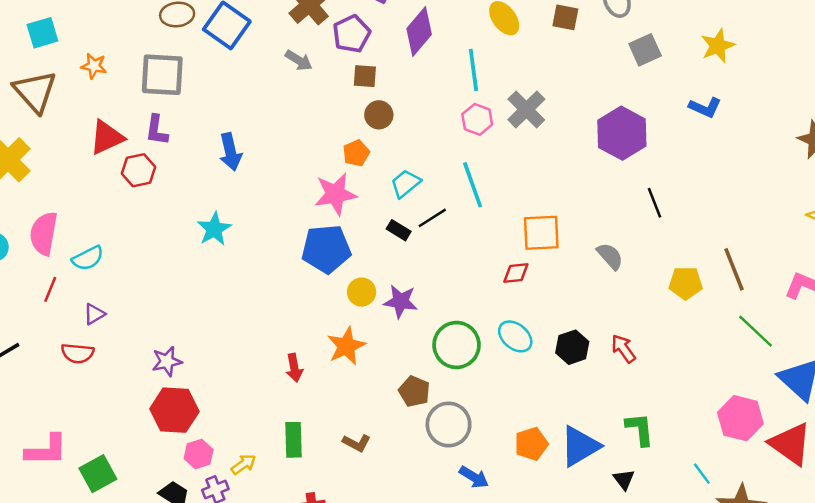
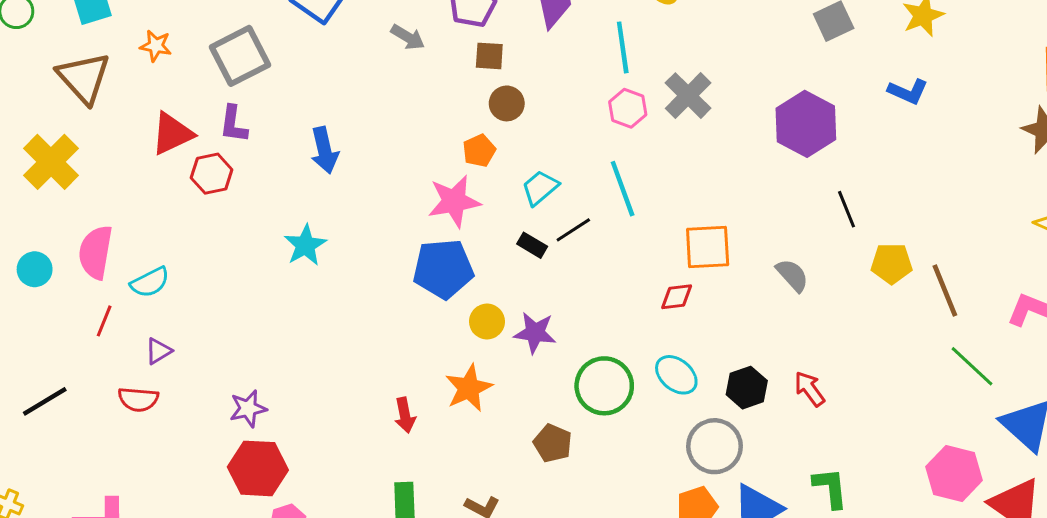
gray square: (162, 75) -> (240, 56), turned -30
yellow pentagon: (686, 283) -> (892, 263), moved
gray circle: (449, 425) -> (715, 446), moved

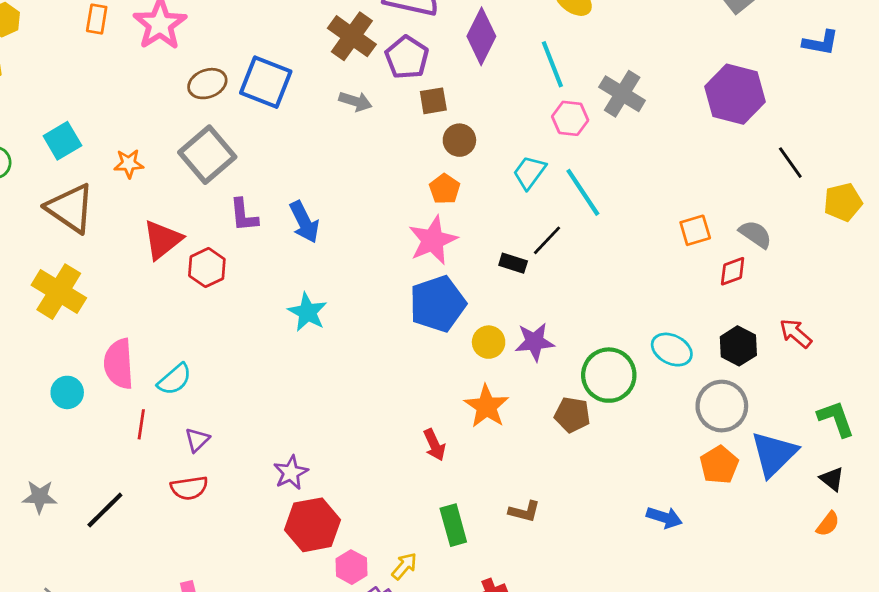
purple L-shape: (233, 124) -> (244, 215), moved
cyan trapezoid: (540, 188) -> (529, 172), moved
orange square: (708, 247) -> (695, 230), moved, size x0.7
red diamond: (677, 297) -> (733, 271), moved
brown pentagon: (553, 443) -> (572, 415), moved

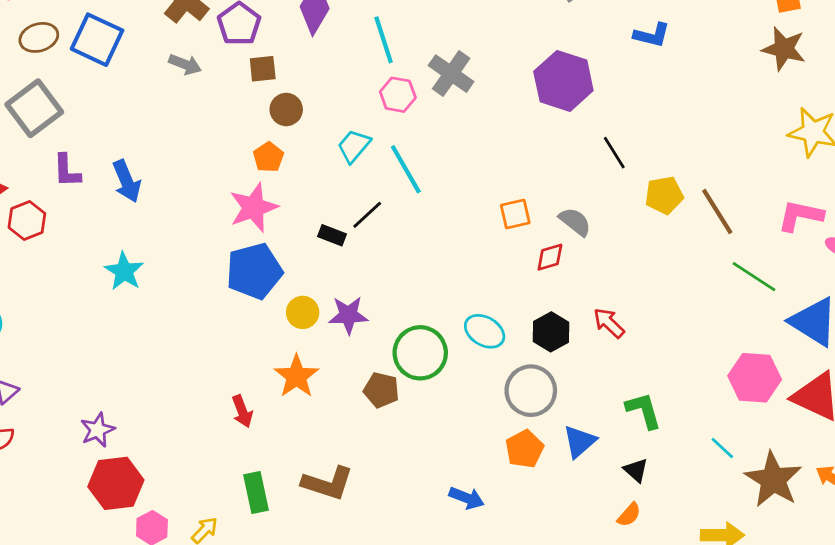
blue triangle: (774, 454) -> (580, 442), size x0.7
brown L-shape: (524, 511) -> (328, 483), size x1.6

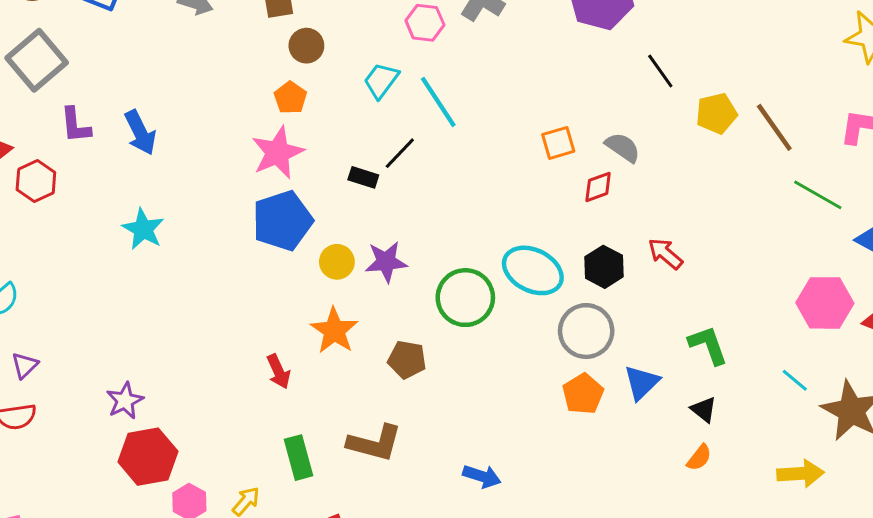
cyan ellipse: (485, 331) -> (533, 270), size x1.4
brown pentagon: (381, 390) -> (407, 360), moved
blue arrow: (467, 498) -> (482, 476), moved

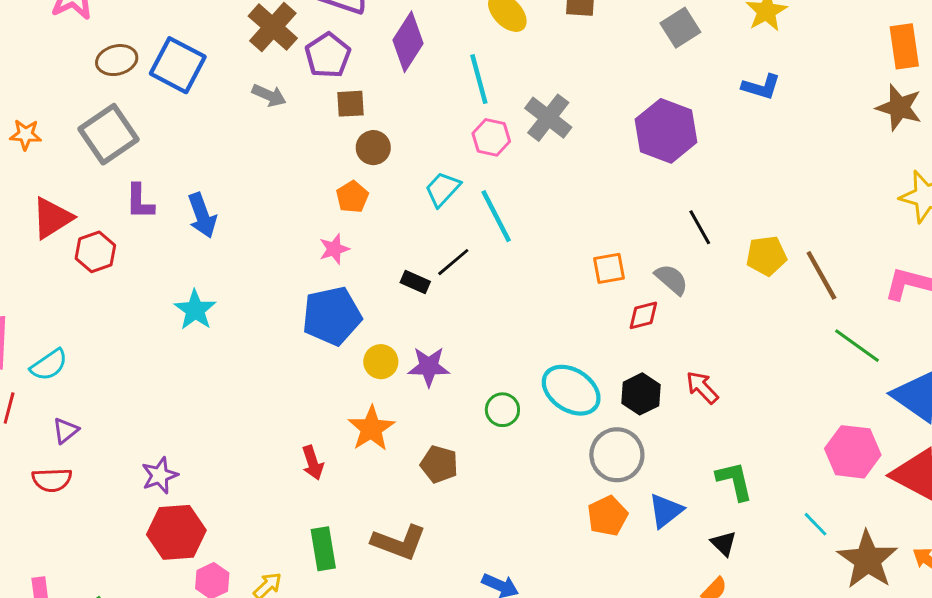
black line: (660, 71) -> (700, 227), moved
pink star: (278, 153) -> (334, 249), size x0.6
green circle: (465, 298) -> (502, 410), size x0.6

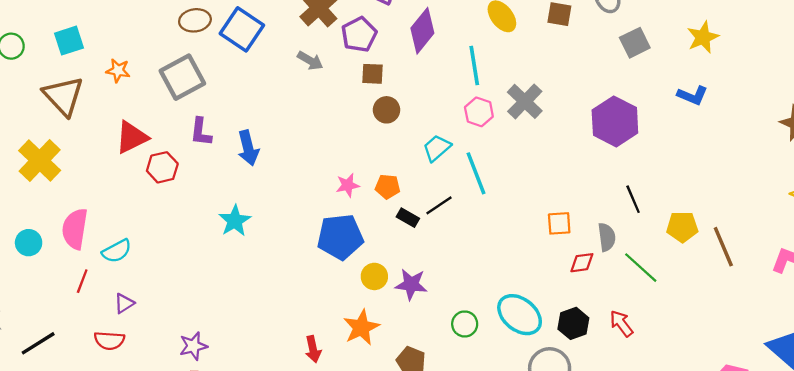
orange pentagon: (352, 197) -> (388, 187), moved, turned 30
gray semicircle: (671, 279) -> (607, 237), turned 36
green line: (857, 346) -> (641, 268), moved

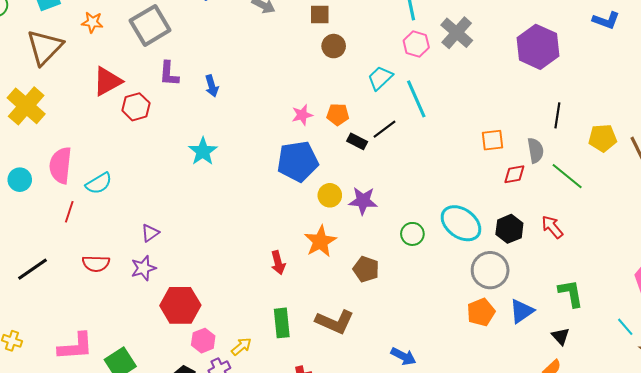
brown triangle: (63, 96) -> (45, 47), turned 30
blue arrow: (248, 148) -> (212, 86), size x0.7
black line: (633, 199) -> (557, 115), turned 35
purple triangle: (124, 303) -> (150, 233), moved
purple star: (193, 346) -> (143, 268), moved

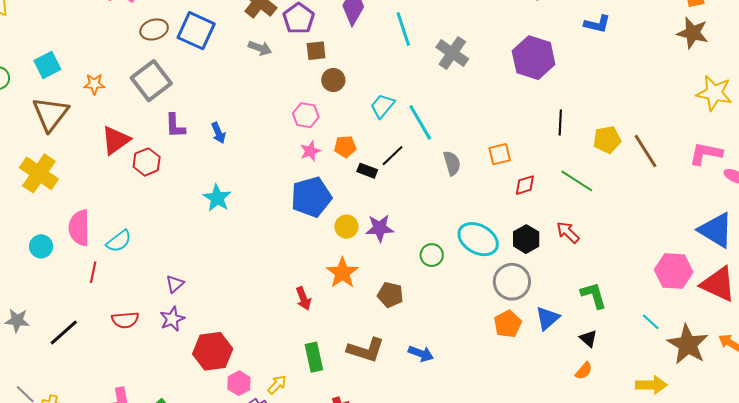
pink hexagon: (416, 44) -> (306, 115), moved
gray semicircle: (535, 150) -> (452, 163), moved
blue arrow: (403, 356) -> (421, 354), moved

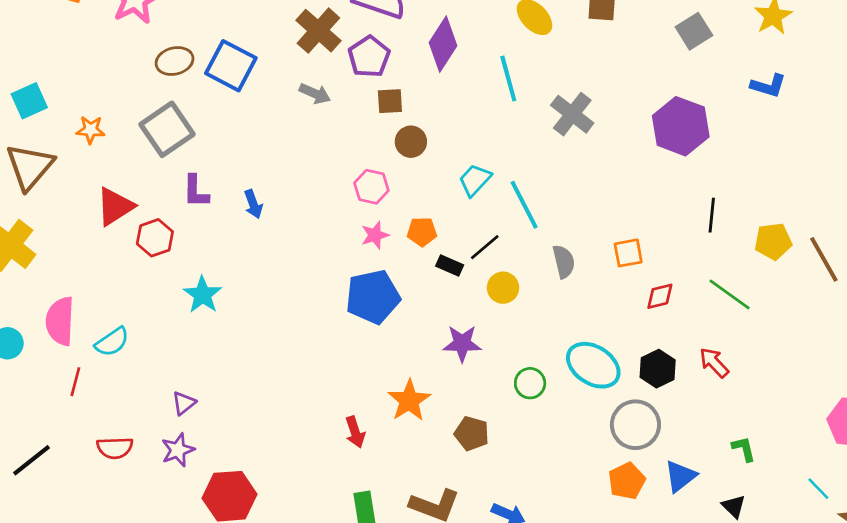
cyan star: (217, 198) -> (203, 295), moved
yellow circle: (346, 227) -> (503, 288), moved
green L-shape: (594, 295) -> (744, 449), size x0.7

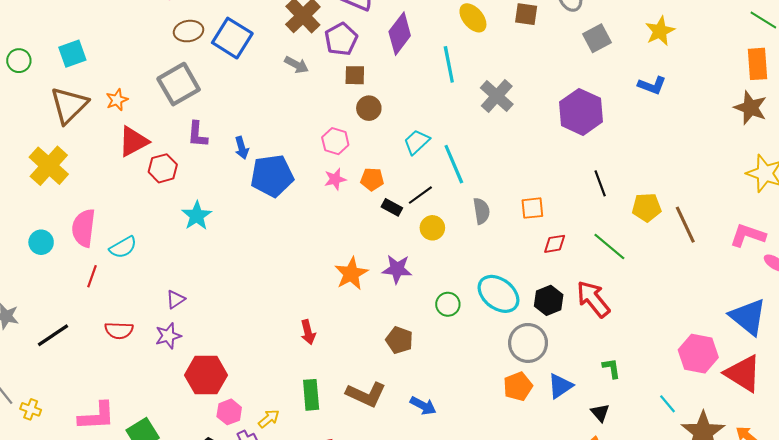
orange star: (91, 130) -> (117, 100), moved, turned -30
black line: (712, 215) -> (600, 183), turned -30
blue pentagon: (373, 297) -> (272, 176), moved
red arrow: (714, 363) -> (593, 299), size x1.5
orange star: (409, 400) -> (351, 274), moved

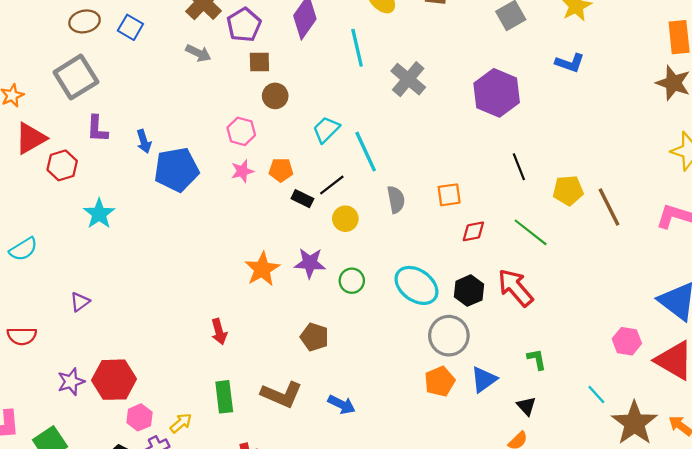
blue square: (232, 38) -> (130, 27), size x0.6
green circle: (448, 304) -> (352, 281), moved
purple star: (168, 336) -> (71, 382), moved
pink hexagon: (698, 354) -> (627, 341), size x0.7

